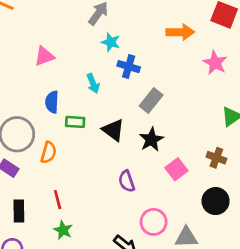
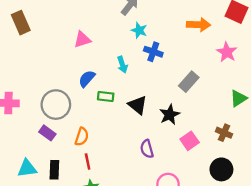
gray rectangle: (151, 100) -> (189, 82), moved
blue semicircle: (52, 102) -> (87, 79), turned 36
orange semicircle: (49, 152) -> (82, 137), moved

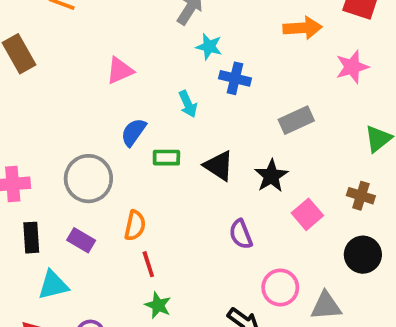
pink star: (227, 52) -> (352, 67), turned 30
gray rectangle: (189, 82) -> (296, 120), turned 30
purple rectangle: (47, 133) -> (81, 240), moved
black rectangle: (54, 170) -> (31, 238), moved

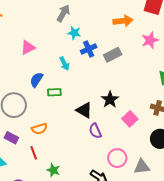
blue cross: (235, 78) -> (89, 49), turned -35
gray rectangle: (296, 120) -> (113, 55), moved
black triangle: (219, 166) -> (84, 110), moved
orange semicircle: (135, 225) -> (39, 129), turned 63
red line: (148, 264) -> (34, 153), moved

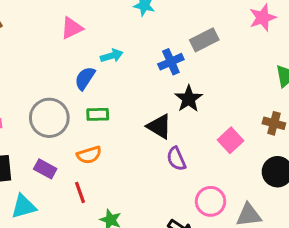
blue cross: (89, 49) -> (171, 62), moved
cyan arrow: (64, 64) -> (112, 56), moved, turned -80
green rectangle: (54, 92) -> (98, 114), moved
black star: (110, 100) -> (189, 99), moved

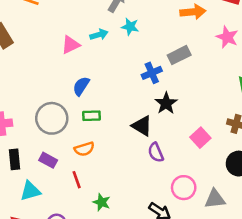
pink star: (263, 18) -> (227, 37), turned -30
cyan arrow: (112, 56) -> (99, 35), moved

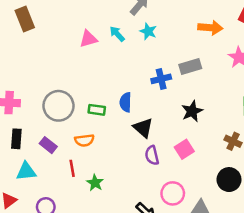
cyan arrow: (99, 35) -> (117, 34), turned -126
blue semicircle: (81, 86) -> (126, 102), moved, turned -42
black star: (166, 103) -> (192, 111), moved
pink square: (200, 138) -> (184, 149), moved
green star: (102, 202) -> (95, 183), moved

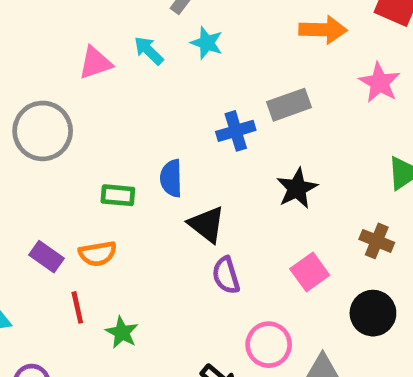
gray circle: (58, 106) -> (43, 131), moved
purple rectangle: (48, 145) -> (46, 257), moved
pink square: (184, 149) -> (310, 272), moved

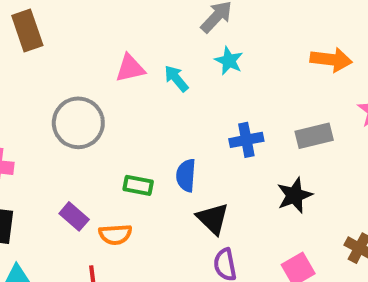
cyan arrow: (149, 51) -> (176, 78), moved
gray rectangle: (289, 105) -> (314, 136), moved
purple rectangle: (46, 257) -> (74, 216), moved

